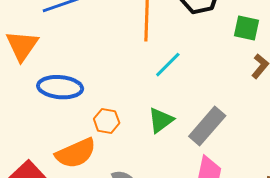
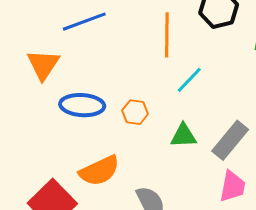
green triangle: (161, 120) -> (183, 136), turned 36
orange hexagon: (107, 121) -> (135, 112), moved

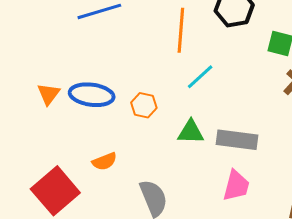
orange triangle: (43, 65) -> (49, 94), moved, size x0.7
gray rectangle: (230, 140) -> (237, 140), turned 54
orange semicircle: (99, 171) -> (104, 161), size x0.6

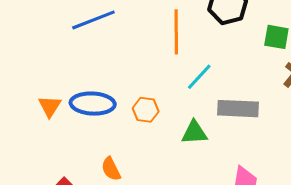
gray rectangle: (237, 140) -> (238, 109), moved
orange semicircle: (104, 161) -> (111, 169), turned 90

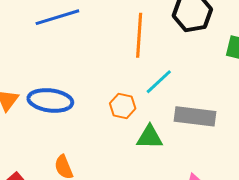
orange hexagon: (146, 110) -> (123, 106), moved

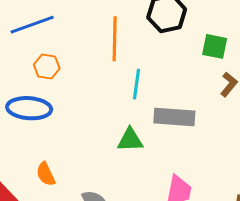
cyan line: (159, 82) -> (136, 84), turned -36
orange hexagon: (123, 106) -> (47, 67), moved

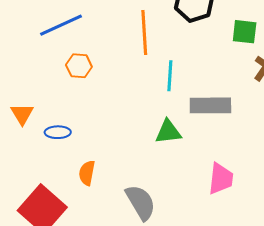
blue ellipse: (29, 108) -> (58, 132), moved, size x0.6
orange semicircle: (46, 174) -> (87, 173), turned 40

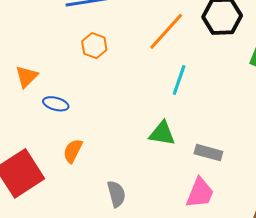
orange line: (144, 32) -> (166, 31), turned 30
gray rectangle: (210, 105) -> (208, 153), moved, size x0.7
gray semicircle: (141, 202) -> (116, 194), size x0.7

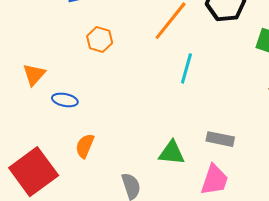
green triangle: (162, 133) -> (172, 153), moved

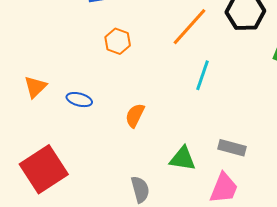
orange triangle: (34, 75) -> (35, 87), moved
orange semicircle: (85, 146) -> (135, 115), moved

